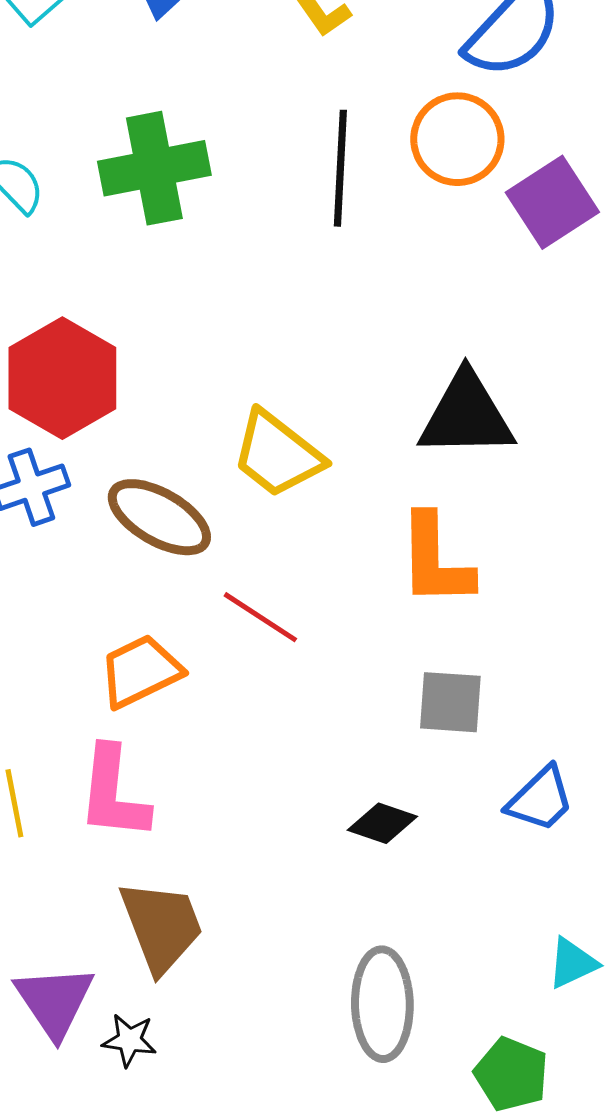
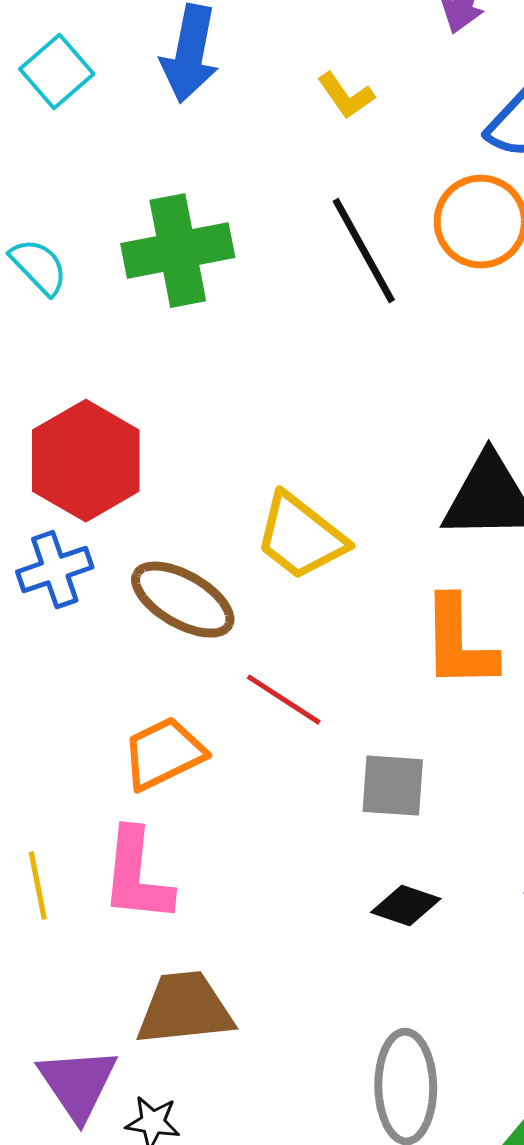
black line: (340, 168) -> (364, 251), turned -32
gray square: (450, 702) -> (393, 786), moved
brown trapezoid: (161, 926) -> (185, 1009), turned -75

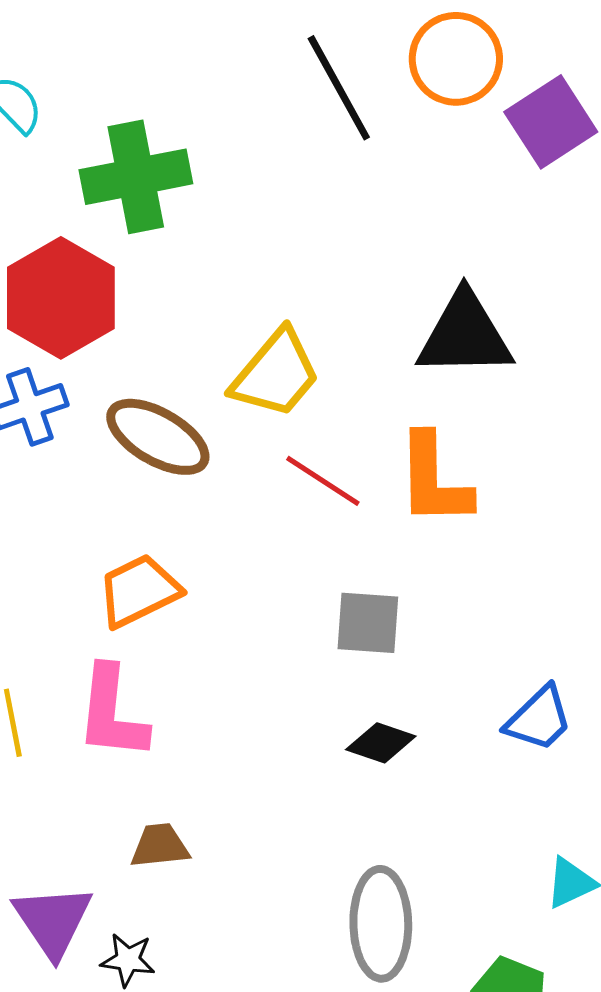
green cross: (178, 251) -> (136, 177), moved
yellow trapezoid: (301, 537) -> (276, 374), turned -88
red line: (284, 700) -> (323, 481), moved
brown trapezoid: (185, 1009) -> (160, 846), size x0.6

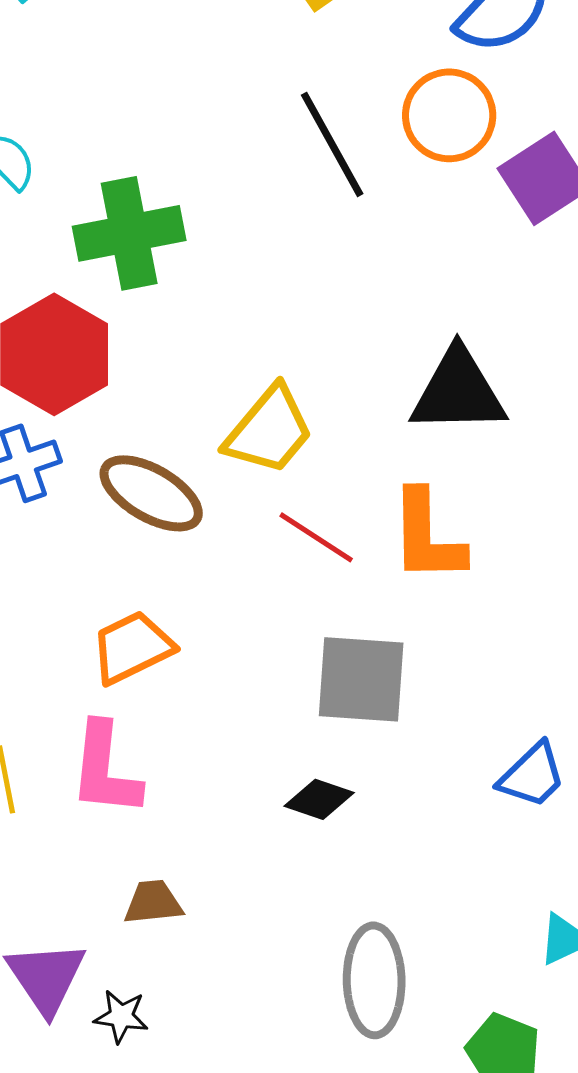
gray square: (368, 623) -> (361, 679), size x1.4
black diamond: (381, 743) -> (319, 799), moved

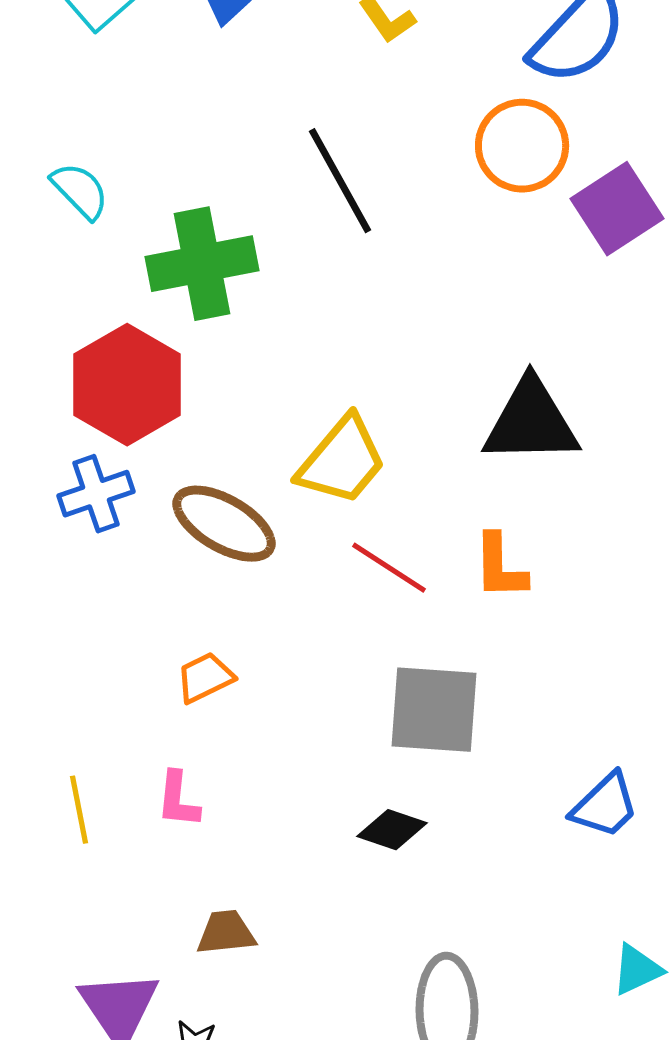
black line: (332, 144) -> (340, 181), moved
orange L-shape: (427, 536) -> (500, 567), size x0.7
orange trapezoid: (132, 647) -> (205, 678), size x0.7
pink L-shape: (105, 769) -> (178, 800), size x0.6

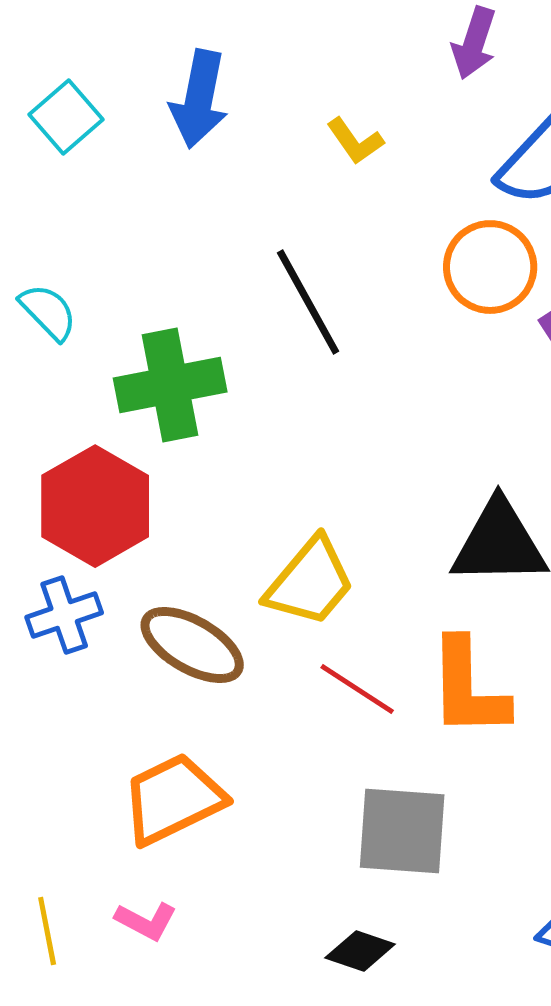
orange L-shape: (500, 567) -> (468, 688), size x1.5
orange trapezoid: (205, 678) -> (173, 799), size x1.8
pink L-shape: (178, 800) -> (146, 921), turned -68

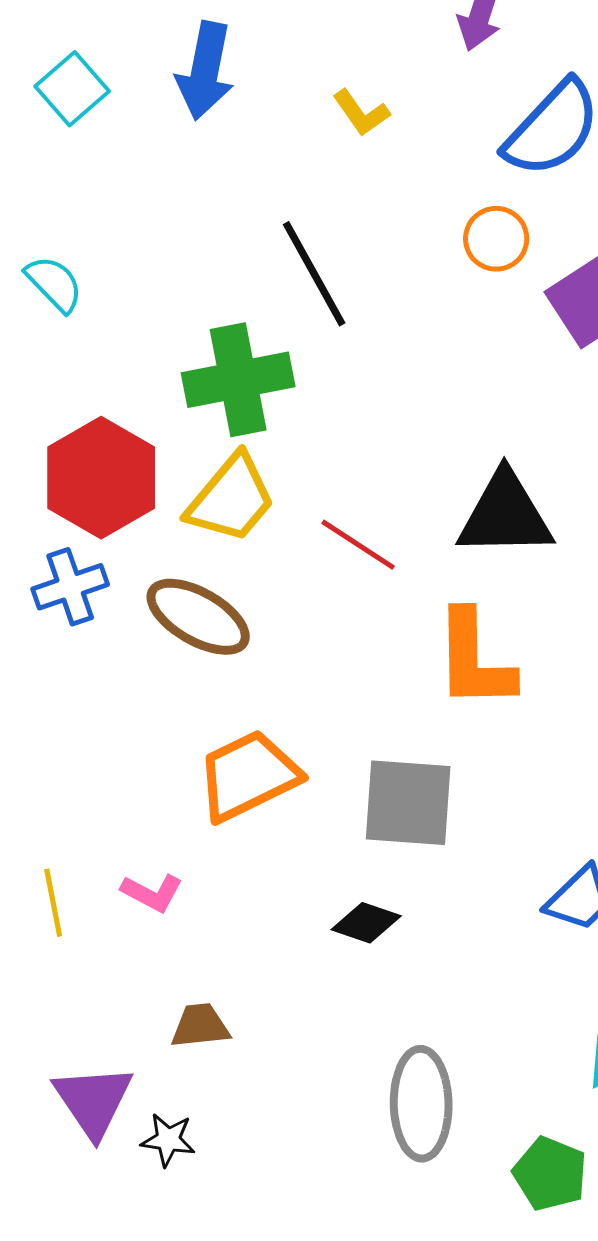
orange circle: (490, 267) -> (496, 239), size x0.7
green cross: (170, 385) -> (238, 380), moved
yellow trapezoid: (310, 582) -> (231, 499), moved
red line: (357, 689) -> (358, 545), moved
orange trapezoid: (173, 799) -> (248, 776), moved

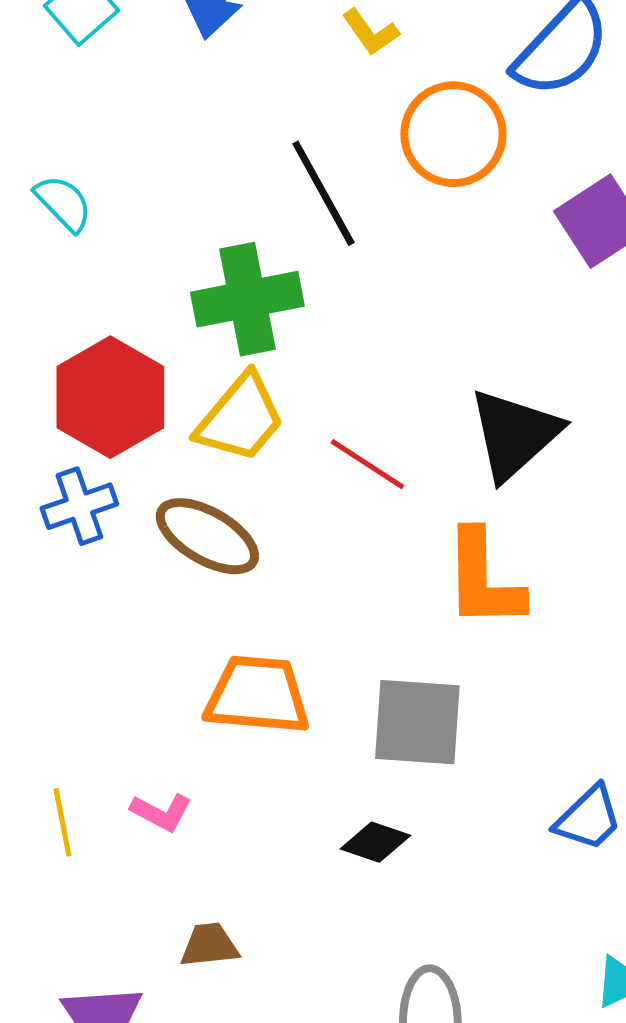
orange circle: (496, 239) -> (453, 134), moved, size x1.6
black triangle: (505, 515) -> (514, 434), turned -41
orange trapezoid: (248, 776) -> (257, 695), turned 31

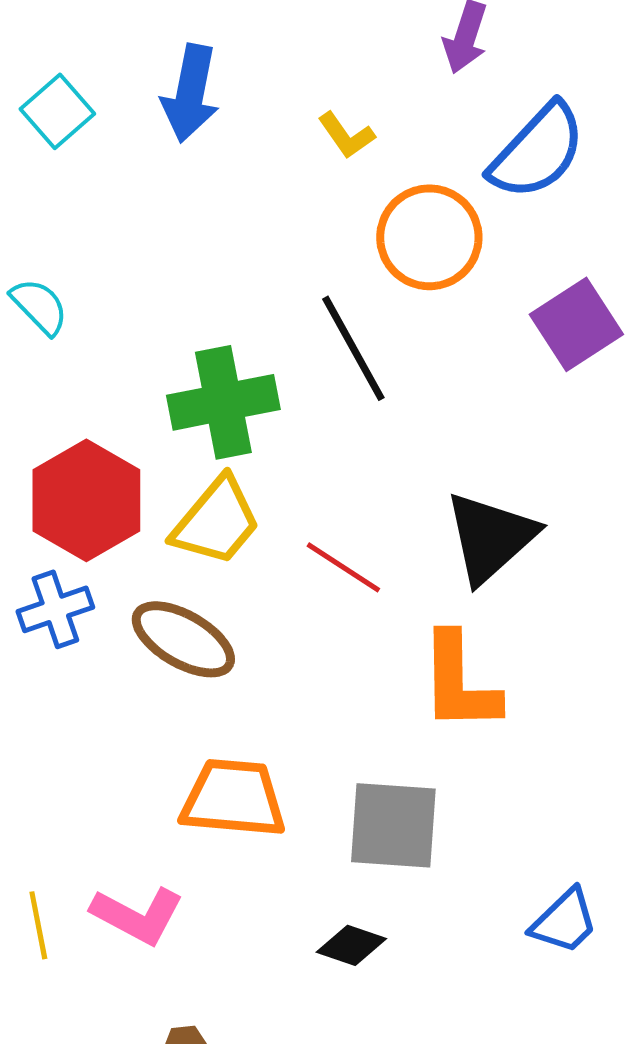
black line: (323, 193) -> (353, 348), moved
pink L-shape: (161, 812) -> (137, 915), size x1.5

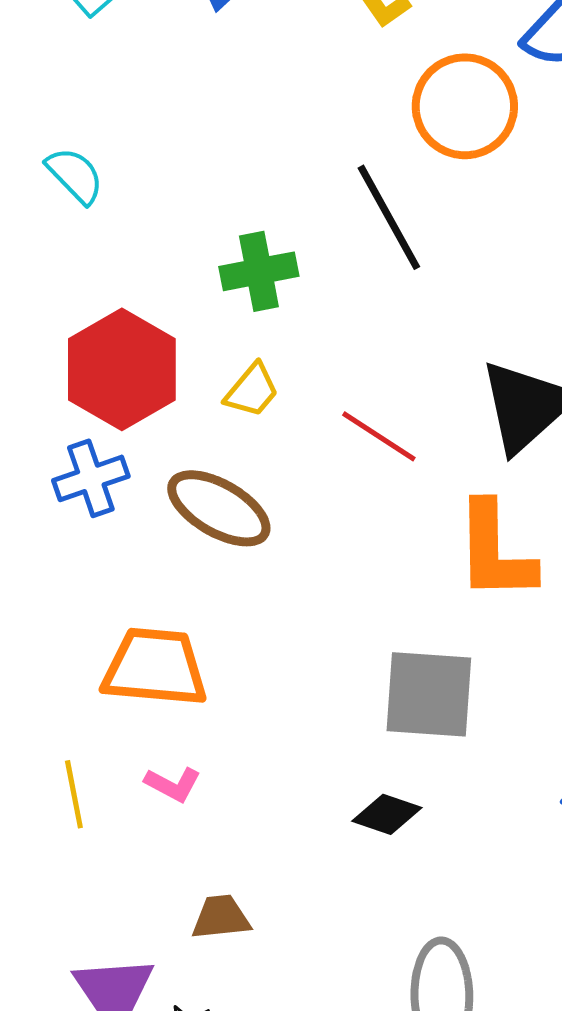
green cross: (223, 402) -> (259, 271), size x0.7
yellow trapezoid: (216, 521) -> (252, 390), size x0.6
orange trapezoid: (233, 798) -> (155, 667), moved
pink L-shape: (137, 915) -> (173, 784), size x0.6

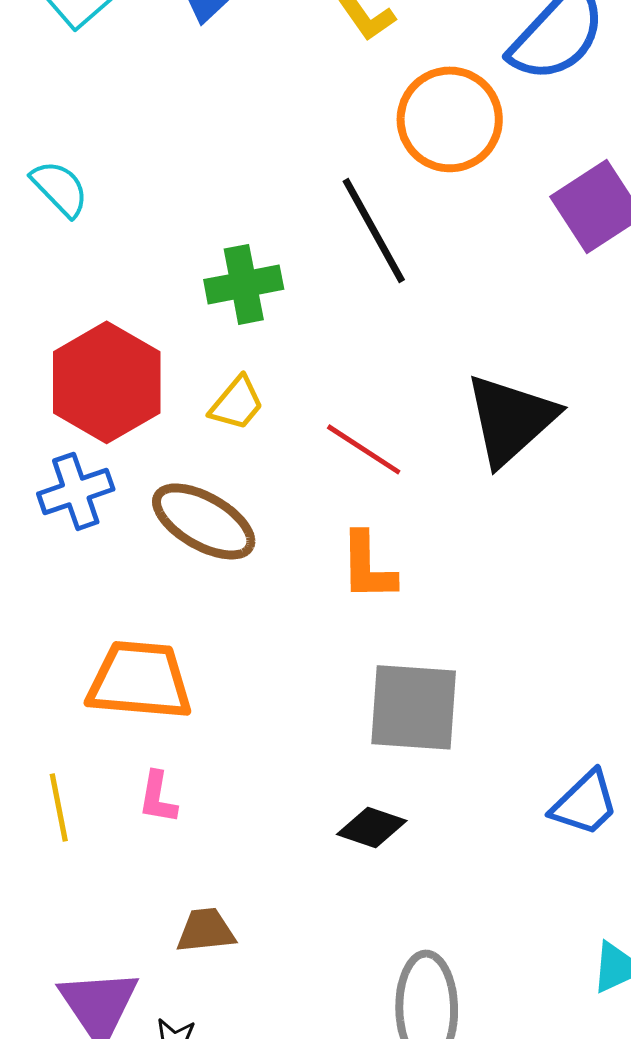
orange L-shape: (495, 551) -> (368, 566), moved, size x0.7
pink L-shape: (173, 784) -> (158, 797), turned 72

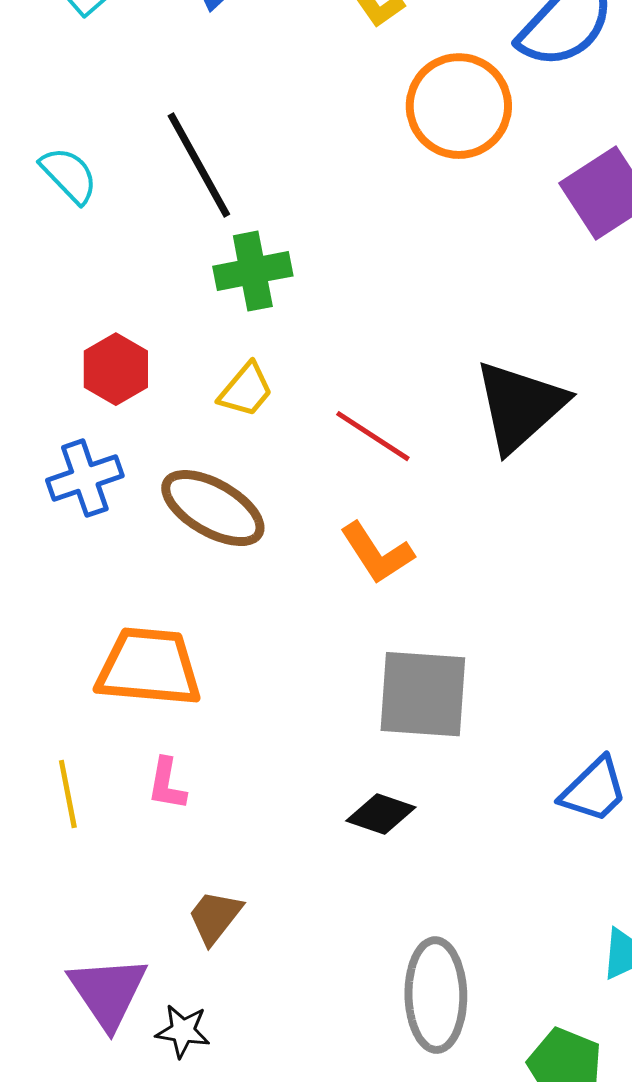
black line: (374, 230) -> (199, 165), moved
red hexagon: (107, 382) -> (116, 369), size x0.6
orange L-shape: (368, 566) -> (377, 553), turned -32
brown trapezoid: (206, 930) -> (215, 917), turned -46

